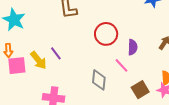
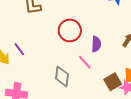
brown square: (140, 90) -> (113, 82), moved

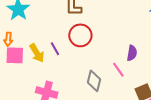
red circle: (70, 30) -> (80, 35), moved

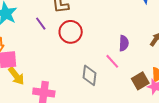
purple line: (55, 49) -> (41, 24), moved
yellow arrow: (37, 53) -> (16, 76), moved

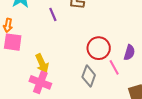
red circle: (71, 32) -> (99, 48), moved
yellow arrow: (16, 76) -> (42, 63), moved

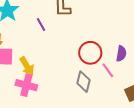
yellow arrow: (42, 63) -> (27, 66), moved
pink cross: (40, 82) -> (26, 85), moved

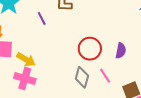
yellow arrow: (27, 66) -> (26, 60), turned -30
pink line: (108, 70) -> (105, 76), moved

